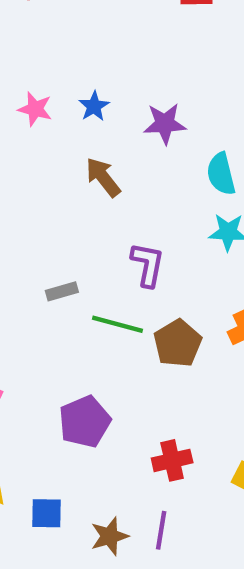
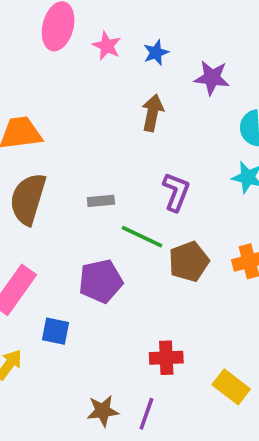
brown arrow: (103, 177) -> (153, 113), turned 39
purple pentagon: (85, 422) -> (101, 281), moved
blue square: (47, 513) -> (56, 331), moved

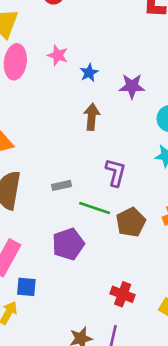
pink star: (107, 46) -> (58, 55), moved
blue square: (56, 331) -> (26, 287), moved
red cross: (166, 358) -> (123, 294), turned 30

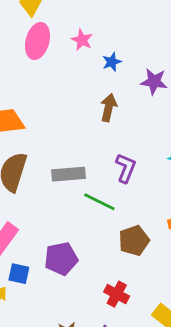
gray rectangle: (62, 185) -> (68, 174), size x1.6
brown pentagon: (131, 222) -> (134, 241), moved
purple pentagon: (68, 244) -> (61, 259), moved

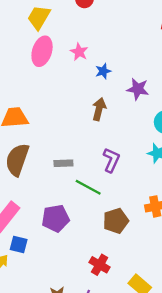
gray rectangle: (68, 174) -> (63, 163), size x0.7
purple pentagon: (61, 259) -> (56, 218), moved

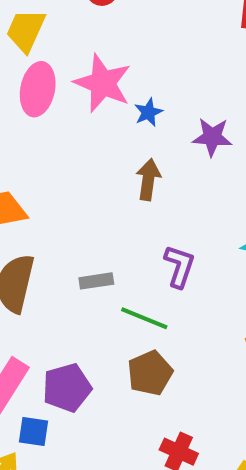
pink star: (79, 52) -> (103, 83), size x1.8
purple pentagon: (56, 218) -> (67, 388), moved
brown pentagon: (116, 221) -> (150, 373), moved

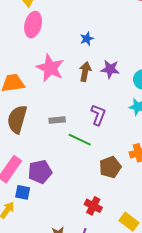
pink star: (103, 83) -> (50, 68), moved
purple star: (212, 137) -> (110, 69), moved
brown pentagon: (150, 373) -> (110, 167), moved

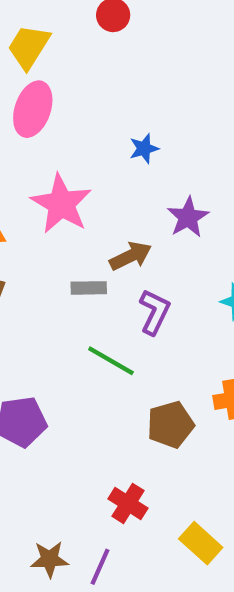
purple star: (110, 69) -> (188, 217), turned 30
brown arrow: (85, 72) -> (131, 256), moved, turned 48
gray rectangle: (57, 120) -> (89, 288), moved

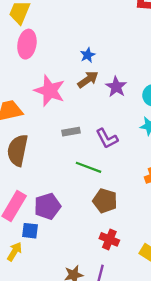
brown arrow: (131, 256) -> (88, 79), moved
purple L-shape: (155, 312) -> (107, 138), turned 135
brown pentagon: (170, 425) -> (105, 201), moved, turned -30

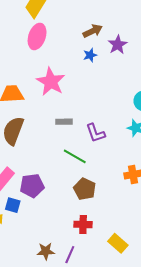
brown arrow: (88, 79) -> (93, 31), moved
purple star: (116, 87) -> (118, 45), moved
red cross: (109, 239) -> (83, 224), turned -30

